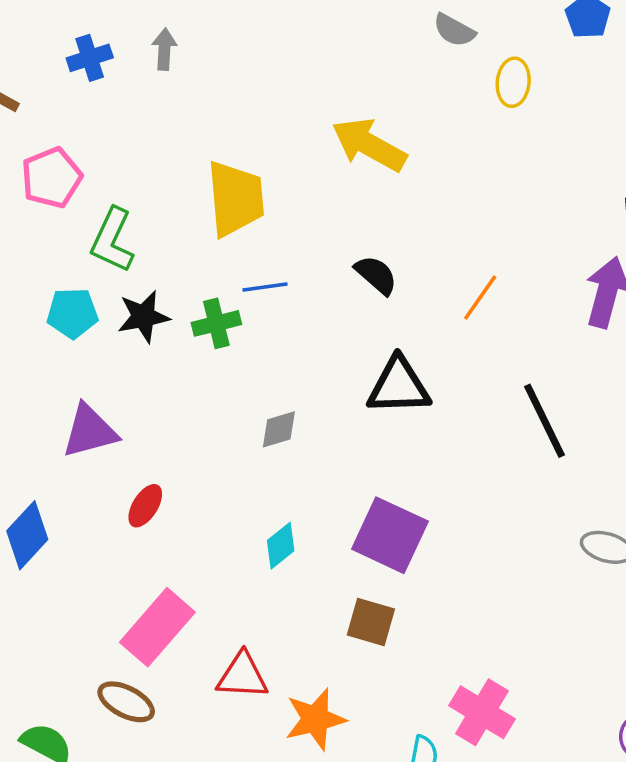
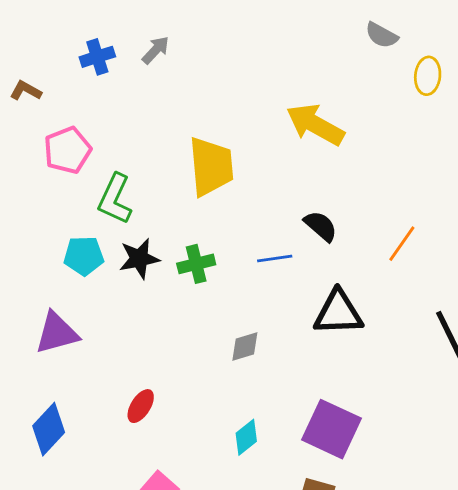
gray arrow: (164, 49) -> (156, 50), turned 40
blue line: (265, 287) -> (275, 259), moved
purple triangle: (90, 431) -> (57, 333), moved

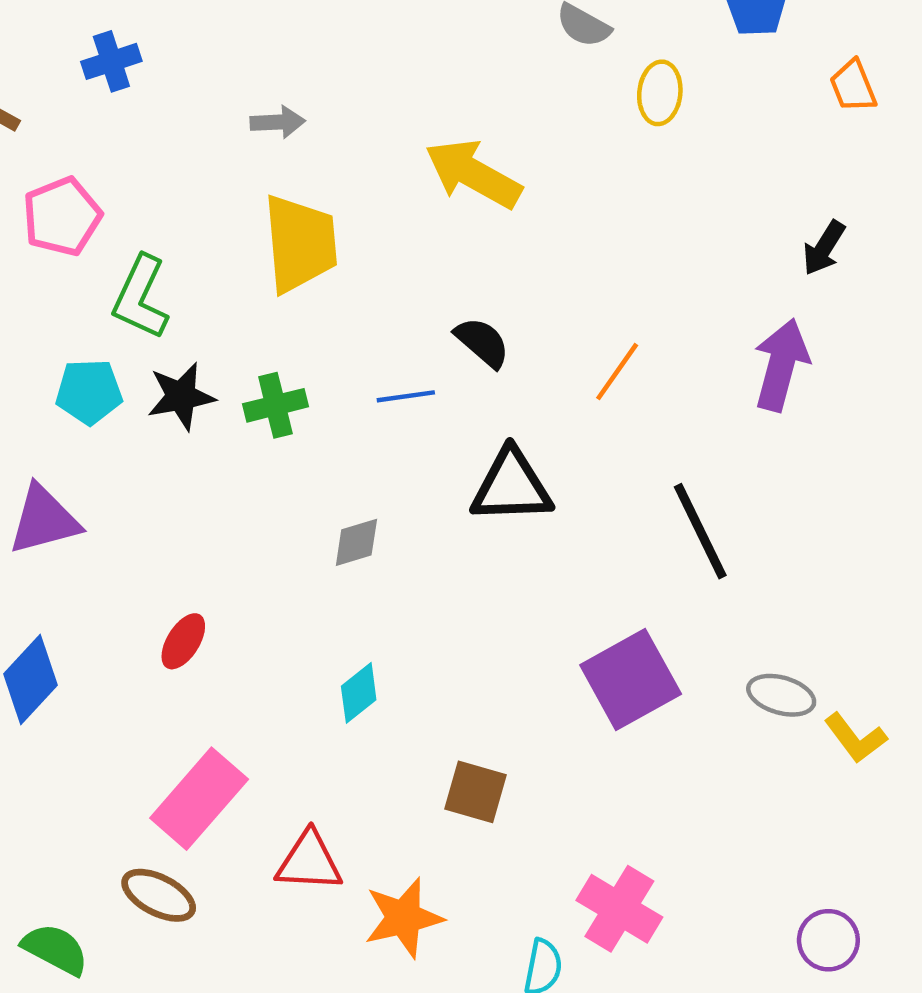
gray arrow: (156, 50) -> (278, 122), moved, turned 44
purple square: (332, 429) -> (631, 679), moved, turned 36

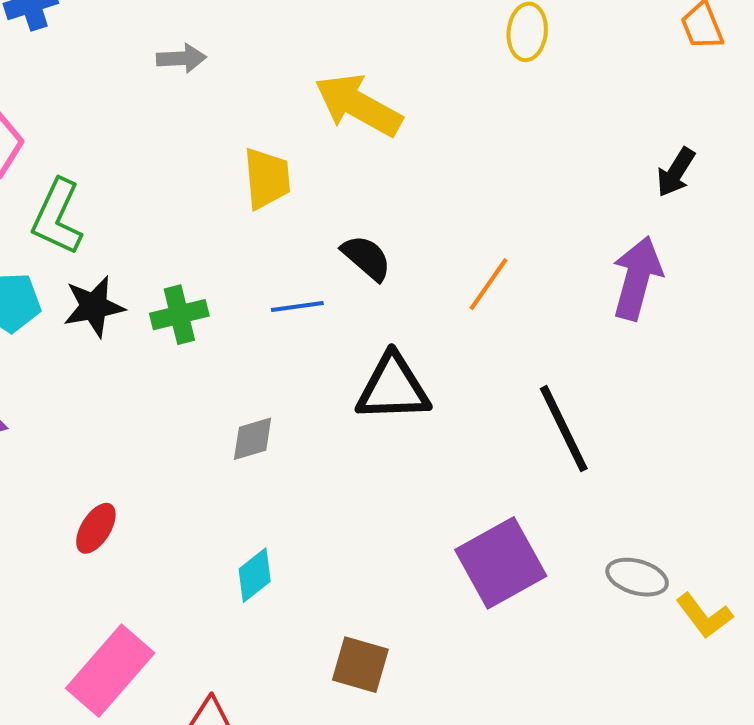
yellow trapezoid: (300, 243) -> (267, 178), moved, size x0.7

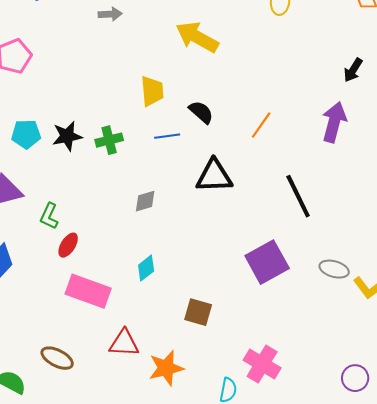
yellow trapezoid: (267, 178) -> (152, 91), moved
green L-shape: (57, 217) -> (49, 216), moved, size x0.7
pink rectangle: (110, 671) -> (88, 291), moved, turned 69

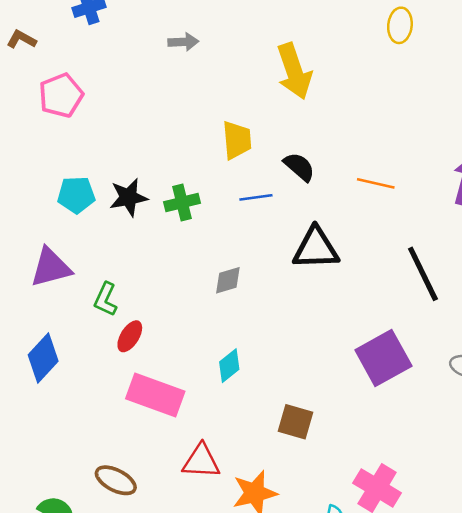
yellow arrow: (197, 37) -> (294, 71), turned -138
orange line: (261, 125) -> (376, 183), turned 68

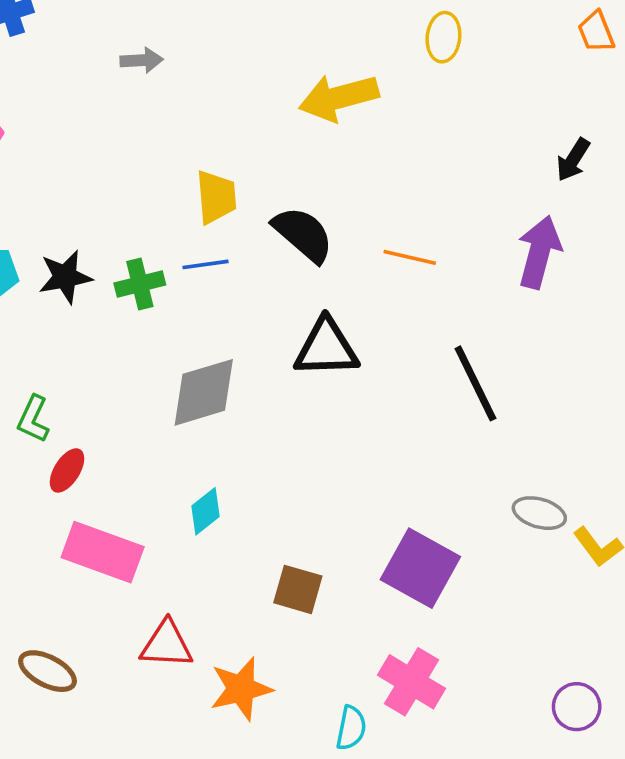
yellow arrow: (294, 71) -> (339, 98), moved, turned 94
black semicircle: (299, 167) -> (303, 234), size x1.4
blue line: (256, 197) -> (206, 264), moved
gray diamond: (228, 280) -> (204, 392), size x1.8
purple square: (383, 358) -> (420, 568), moved, turned -32

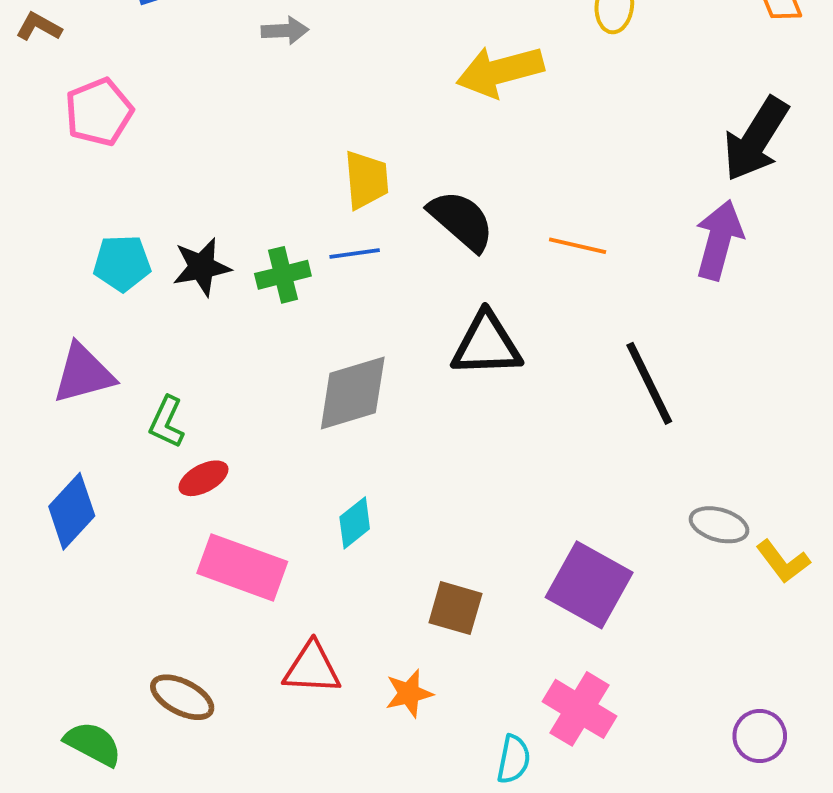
black arrow: (573, 160) -> (756, 139), size x1.8
red ellipse: (67, 470) -> (203, 478), turned 30
orange star: (241, 689) -> (409, 693), moved, size x0.7

